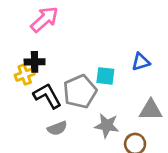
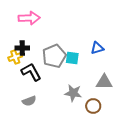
pink arrow: (44, 19) -> (29, 18), turned 40
gray pentagon: (80, 92) -> (54, 56), moved
gray semicircle: (57, 128) -> (29, 101), moved

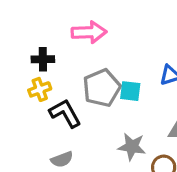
pink arrow: (29, 18) -> (89, 32), moved
black cross: (22, 48) -> (43, 59), moved

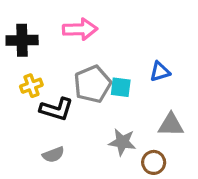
black cross: (43, 59) -> (22, 40), moved, size x1.4
black L-shape: (65, 113) -> (56, 109), turned 136

